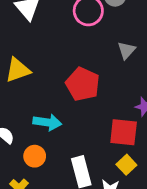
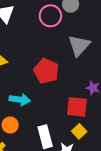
gray triangle: (126, 50) -> (79, 45), size x1.6

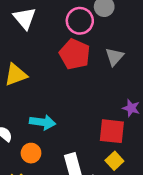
gray triangle: (79, 45) -> (114, 57), size x0.7
red pentagon: (46, 71) -> (75, 54), moved

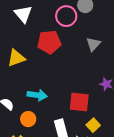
red pentagon: (75, 54) -> (49, 42), moved, turned -30
red square: (112, 131) -> (79, 102), moved

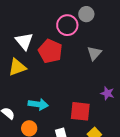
white triangle: (23, 14) -> (24, 41), moved
red pentagon: (49, 42) -> (50, 51), turned 30

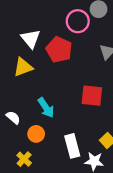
cyan arrow: (38, 104) -> (46, 108), turned 48
red square: (80, 111) -> (92, 96), moved

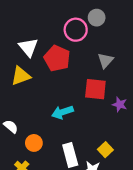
red square: (92, 96) -> (95, 89), moved
cyan arrow: (46, 108) -> (62, 112), moved, turned 105

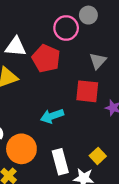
white triangle: (28, 47) -> (16, 47), turned -45
orange circle: (34, 143) -> (21, 149), size x1.6

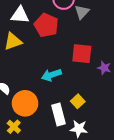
gray triangle: (98, 61) -> (82, 12), moved
yellow square: (98, 156) -> (78, 101), moved

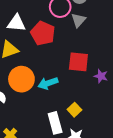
orange circle: (25, 103) -> (21, 79), moved

